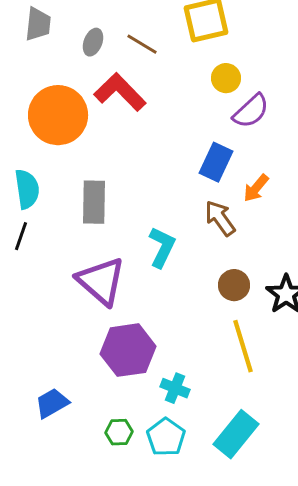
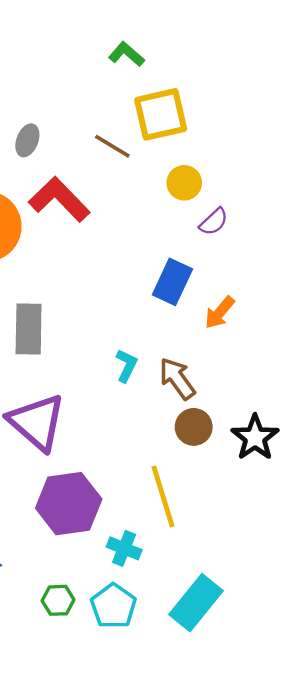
brown line: (142, 44) -> (112, 146), moved
purple semicircle: (251, 111) -> (214, 222), size x0.7
brown arrow: (220, 218) -> (177, 379), moved
cyan L-shape: (162, 247) -> (126, 366), moved, size x0.7
yellow line: (243, 346) -> (163, 496), moved

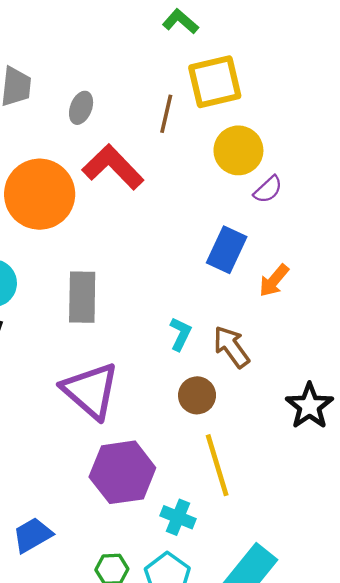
brown line: (112, 146) -> (166, 114), turned 72
yellow circle: (184, 183) -> (238, 150), size x1.4
brown circle: (194, 427) -> (197, 395), moved

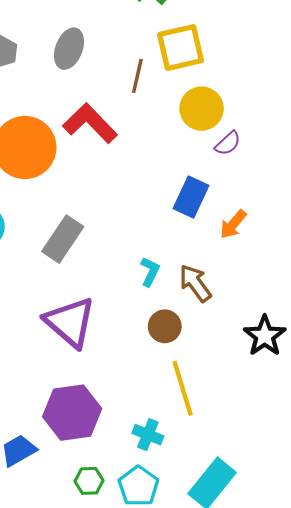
gray ellipse: (81, 108) -> (69, 49), moved, size x1.4
gray rectangle: (82, 297) -> (63, 239), turned 33
purple hexagon: (122, 472) -> (72, 413), moved

